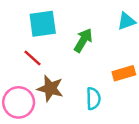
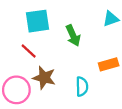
green arrow: (83, 40) -> (73, 35), turned 125

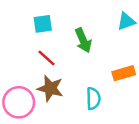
cyan square: (38, 21) -> (43, 24), size x0.7
red line: (29, 51) -> (47, 58), moved

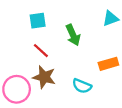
cyan semicircle: (93, 99) -> (82, 86), turned 114

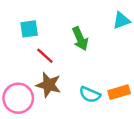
cyan square: (38, 21) -> (29, 29), moved
orange rectangle: (108, 64) -> (119, 92), moved

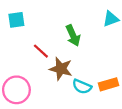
cyan square: (29, 29) -> (16, 20), moved
brown star: (49, 85) -> (61, 69), moved

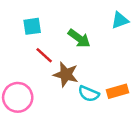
cyan square: (16, 20) -> (32, 26), moved
green arrow: (73, 35) -> (79, 38), turned -30

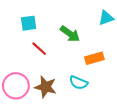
brown star: (66, 74) -> (46, 87), moved
orange rectangle: (118, 91) -> (94, 58), moved

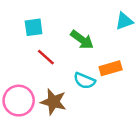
cyan semicircle: (78, 83) -> (84, 81), moved

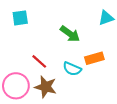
cyan square: (34, 27) -> (20, 18), moved
red line: (46, 57) -> (39, 61), moved

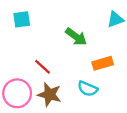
cyan semicircle: (72, 69) -> (88, 89), moved

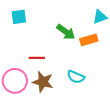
orange rectangle: (103, 63) -> (89, 40), moved
red line: (43, 67) -> (37, 58), turned -42

